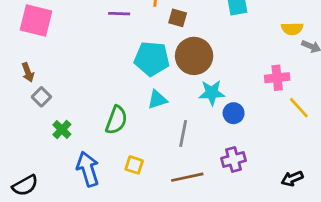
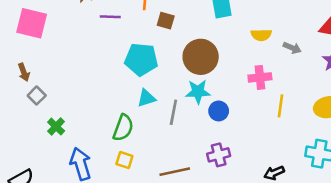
yellow semicircle: (292, 29) -> (261, 35), moved
brown circle: (194, 56) -> (201, 57), moved
yellow line: (299, 108) -> (281, 106), turned 50
green semicircle: (116, 120) -> (123, 128), moved
gray line: (183, 134) -> (173, 112), moved

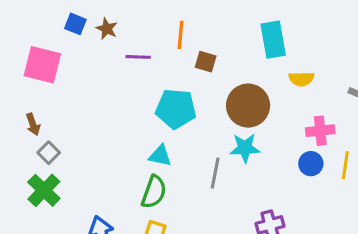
yellow semicircle: (261, 35) -> (301, 79), moved
cyan triangle: (146, 98) -> (160, 156), moved, turned 30
blue circle: (219, 111) -> (311, 164), moved
green cross: (56, 126) -> (44, 190), moved, size x1.5

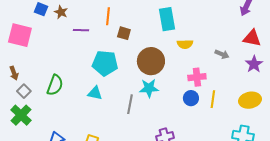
green semicircle: (154, 192) -> (55, 85), moved

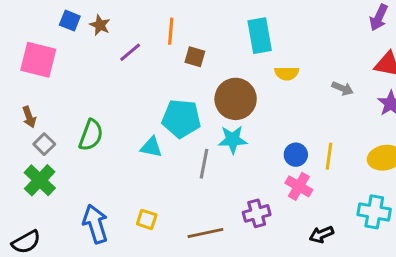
purple line: (81, 30) -> (130, 52), turned -42
cyan pentagon: (105, 63) -> (181, 119), moved
pink cross: (197, 77) -> (299, 186), moved, turned 36

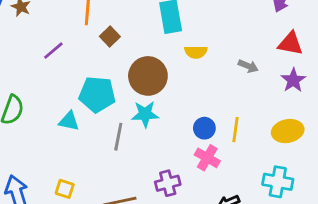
purple line: (130, 52) -> (53, 51), moved
brown square: (195, 57) -> (110, 36), turned 30

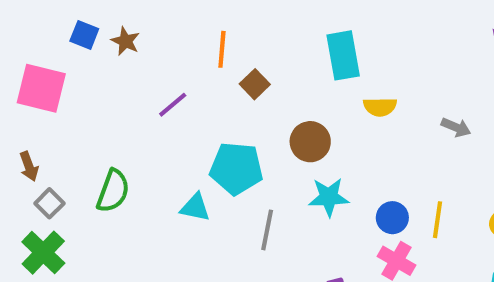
brown circle: (148, 76) -> (310, 142), size x0.7
cyan star: (145, 114) -> (329, 197), moved

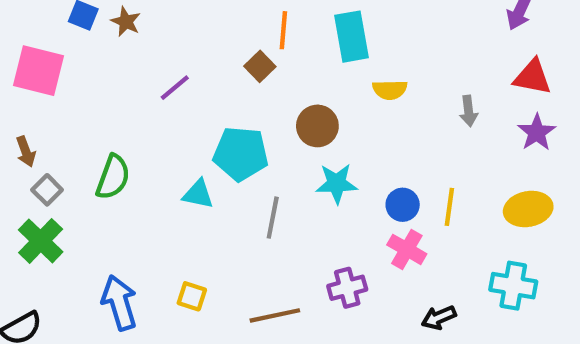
orange line: (222, 49) -> (283, 30), moved
gray arrow: (456, 127) -> (469, 111), turned 60

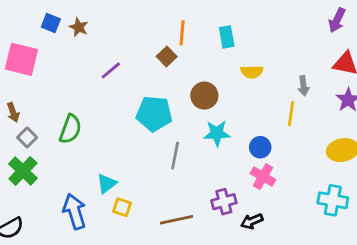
cyan rectangle: (351, 37) -> (227, 37), size x0.7
cyan triangle: (198, 194) -> (107, 184), moved, turned -50
yellow line: (449, 207) -> (291, 114), moved
black arrow: (439, 318) -> (252, 221), moved

